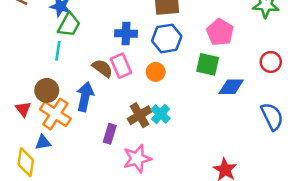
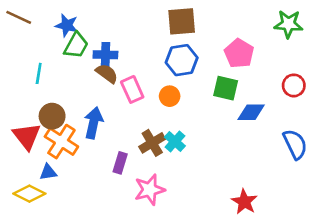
blue cross: (126, 33) -> (105, 55), moved
cyan line: (58, 51) -> (39, 73), moved
brown semicircle: (102, 68) -> (107, 73), moved
red triangle: (23, 109) -> (27, 136), size x1.6
yellow diamond: (26, 162) -> (29, 194), turned -72

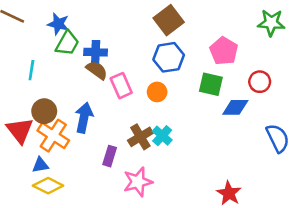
brown square: (182, 21) -> (169, 20), turned -32
red circle: (294, 85) -> (260, 82), moved
yellow diamond: (29, 194) -> (48, 186), moved

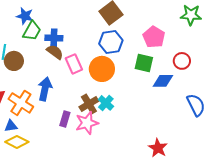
orange circle: (157, 92) -> (102, 69), size x1.6
brown circle: (44, 111) -> (14, 61), moved
pink star: (138, 182) -> (87, 123), moved

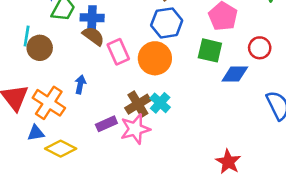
blue arrow: (45, 89) -> (80, 84), size x0.6
purple rectangle: (65, 119) -> (106, 124), turned 49
yellow diamond: (17, 142) -> (61, 149), moved

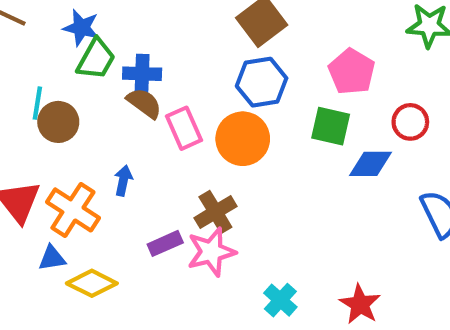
cyan cross: (160, 103) -> (280, 300), moved

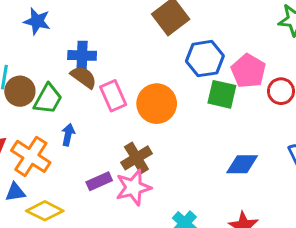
green trapezoid: (96, 59) -> (48, 99), moved
pink pentagon: (352, 72) -> (248, 71), moved
blue hexagon: (262, 82) -> (205, 59), moved
blue diamond: (371, 164) -> (242, 164), moved

